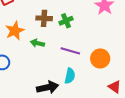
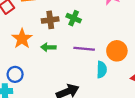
green cross: (66, 21) -> (74, 18), turned -32
cyan semicircle: (70, 76) -> (102, 70), moved

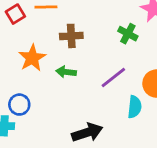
green cross: (74, 18) -> (128, 34), moved
purple line: (84, 49) -> (113, 78), turned -48

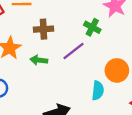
purple line: (113, 78) -> (74, 51), moved

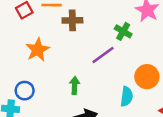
brown cross: (43, 29) -> (72, 20), moved
green arrow: (39, 60) -> (75, 85), moved, turned 84

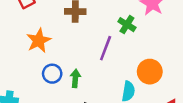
purple line: (103, 55) -> (106, 48), turned -35
blue circle: (25, 91) -> (52, 74), moved

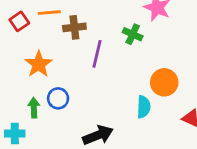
purple line: (106, 48) -> (97, 54), moved
green arrow: (75, 78) -> (34, 108), moved

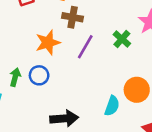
orange star: (39, 64) -> (48, 42), moved

